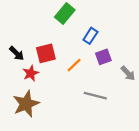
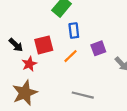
blue rectangle: (90, 36) -> (74, 30), moved, turned -40
gray line: (95, 96) -> (83, 95), moved

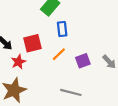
purple square: (98, 48) -> (83, 61), moved

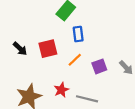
red star: (18, 62) -> (61, 90), moved

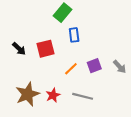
orange line: (75, 60) -> (71, 69), moved
red star: (61, 90) -> (53, 95), moved

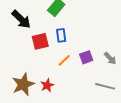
blue rectangle: (74, 35) -> (61, 35), moved
black arrow: (19, 49) -> (21, 19), moved, size x1.5
gray line: (83, 96) -> (105, 86), moved

